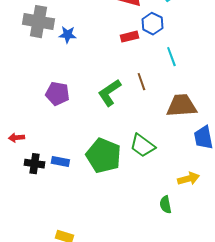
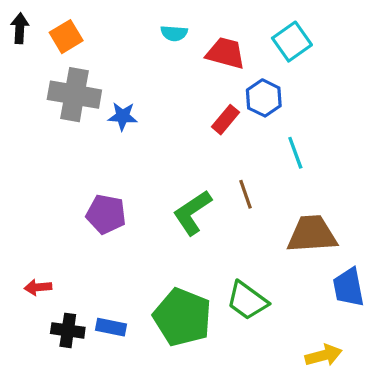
red rectangle: (129, 37) -> (226, 120), turned -36

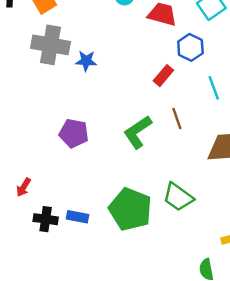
red rectangle: (226, 120) -> (163, 76), moved
red arrow: (38, 287) -> (23, 187), turned -54

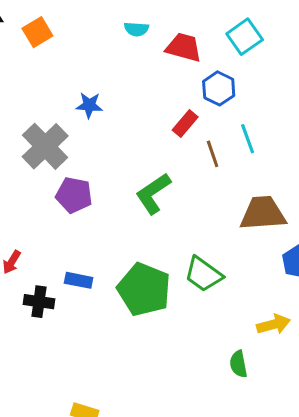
gray cross: (50, 45) -> (45, 146), moved, turned 36
brown line: (177, 119) -> (213, 154), moved
blue rectangle: (77, 217) -> (79, 280), moved

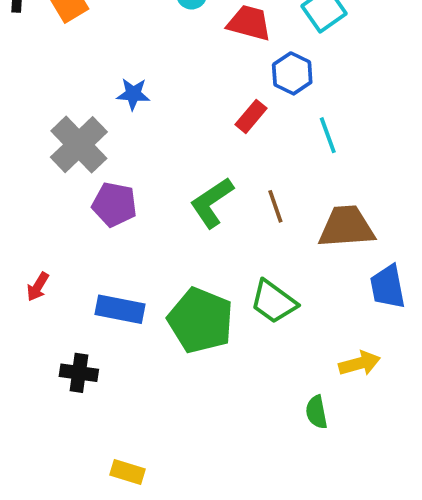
brown line: (213, 154) -> (275, 206), moved
blue rectangle: (79, 280) -> (120, 309), size x1.4
black cross: (39, 302) -> (79, 373), moved

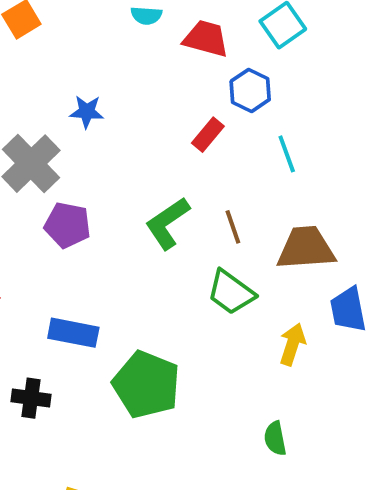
green trapezoid: (273, 302) -> (231, 292), moved
green pentagon: (201, 320) -> (146, 385), moved
yellow arrow: (360, 363) -> (292, 344), moved, turned -57

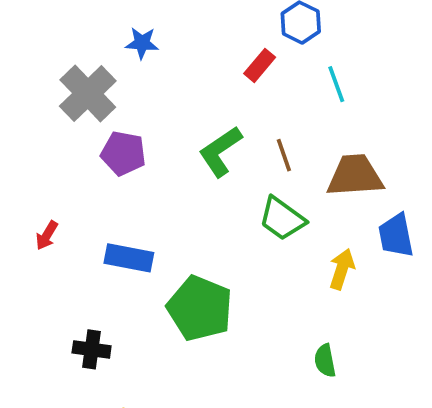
black cross: (31, 398) -> (92, 349), moved

